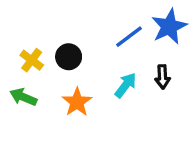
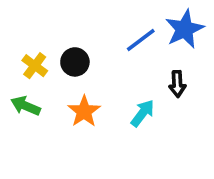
cyan arrow: (126, 85) -> (143, 113), moved

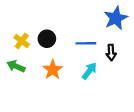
blue line: (141, 40) -> (86, 43), moved, turned 36

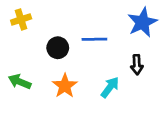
yellow cross: (22, 41) -> (21, 20), moved, turned 35
blue line: (86, 43) -> (94, 39), moved

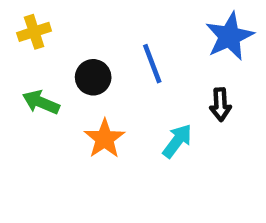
blue line: (94, 39) -> (152, 64), turned 70
green arrow: (20, 82) -> (41, 102), moved

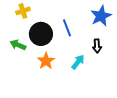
yellow cross: (34, 32) -> (23, 11), moved
black circle: (93, 77) -> (41, 34), size x1.5

